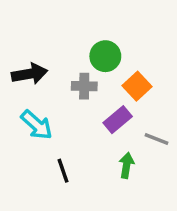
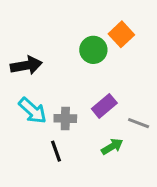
gray cross: (84, 86) -> (65, 118), moved
orange square: (137, 86) -> (121, 34), moved
green arrow: (126, 165) -> (112, 146), turned 50

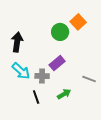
black arrow: (26, 65) -> (17, 42), turned -72
purple rectangle: (104, 106) -> (57, 63), moved
green arrow: (112, 146) -> (64, 94), moved

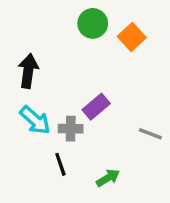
green circle: (60, 32) -> (93, 23), moved
green arrow: (64, 94) -> (108, 178), moved

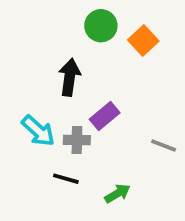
black arrow: (28, 71) -> (70, 77), moved
black line: (60, 164) -> (66, 179), turned -55

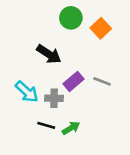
black arrow: (70, 77) -> (49, 54), turned 115
gray line: (164, 146) -> (102, 81), moved
green arrow: (117, 193) -> (71, 128), moved

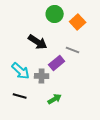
gray line: (102, 81) -> (73, 50), moved
black line: (46, 125) -> (20, 96), moved

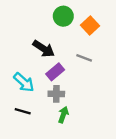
purple rectangle: (57, 63) -> (55, 72), moved
gray cross: (42, 76) -> (56, 94), moved
green arrow: (55, 99) -> (63, 115), turned -40

